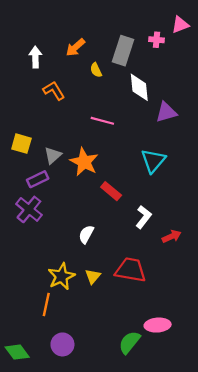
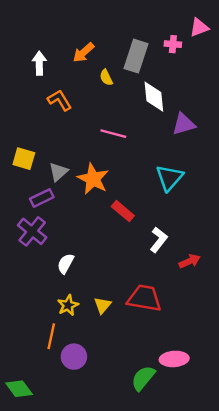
white semicircle: (86, 234) -> (66, 264), moved
yellow star: (61, 276) -> (68, 305), size x0.7
purple circle: (62, 344) -> (74, 357), moved

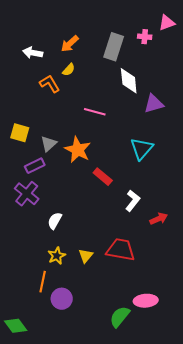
white arrow: (39, 63) -> (33, 53), turned -78
yellow semicircle: (106, 78) -> (69, 70), moved, turned -112

